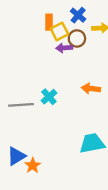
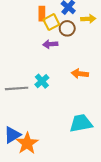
purple arrow: (64, 48) -> (50, 44), moved
orange star: (33, 165) -> (27, 143), size x1.5

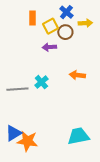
orange rectangle: (42, 14) -> (32, 18), moved
cyan trapezoid: (81, 123) -> (78, 136), moved
orange star: (27, 143) -> (27, 141), turned -30

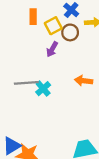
purple arrow: (49, 47) -> (52, 49), turned -56
gray line: (17, 89) -> (26, 83), moved

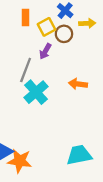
gray line: (26, 83) -> (26, 70), moved, turned -65
cyan cross: (43, 89) -> (36, 92), size x1.5

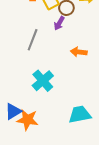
purple arrow: (45, 51) -> (59, 23), moved
cyan cross: (36, 92) -> (43, 81), moved

